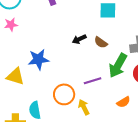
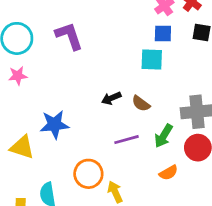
green arrow: (118, 65) -> (163, 136), size x0.7
purple line: (93, 81) -> (126, 140), moved
orange semicircle: (123, 102) -> (169, 173), moved

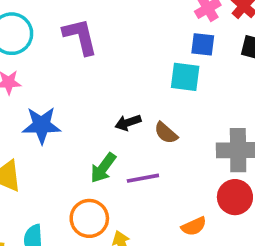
blue star: (54, 125) -> (41, 125), moved
green arrow: (163, 136) -> (103, 168), moved

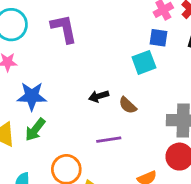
cyan square: (185, 77) -> (144, 62), turned -30
green arrow: (103, 168) -> (35, 130), moved

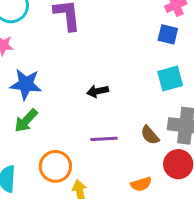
cyan square: (144, 62) -> (170, 79), moved
brown semicircle: (128, 105) -> (150, 135), moved

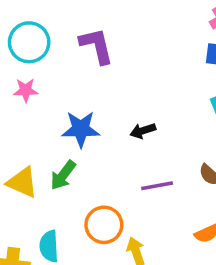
blue star: (26, 84) -> (81, 129), moved

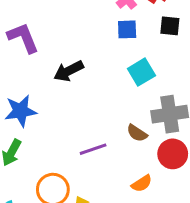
black arrow: (143, 131) -> (69, 71), moved, size x1.4

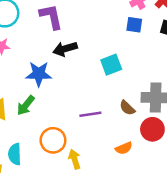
black arrow: (69, 71) -> (65, 49), moved
cyan square: (141, 72) -> (111, 65), moved

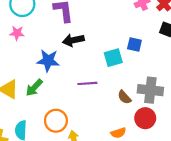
blue square: (134, 25) -> (134, 45), moved
purple line: (90, 114) -> (87, 83), moved

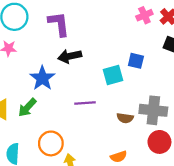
blue star: (48, 61) -> (42, 78), turned 30
brown semicircle: (124, 97) -> (125, 118), turned -40
red circle: (145, 118) -> (159, 142), moved

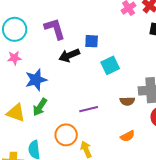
blue square: (136, 61) -> (92, 41), moved
blue star: (42, 78) -> (36, 80), moved, turned 30
purple line: (85, 103) -> (89, 109), moved

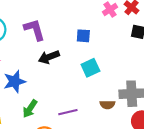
blue square: (92, 41) -> (83, 36), moved
green arrow: (40, 107) -> (30, 109), moved

